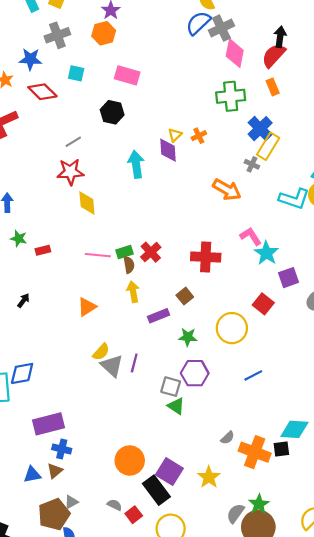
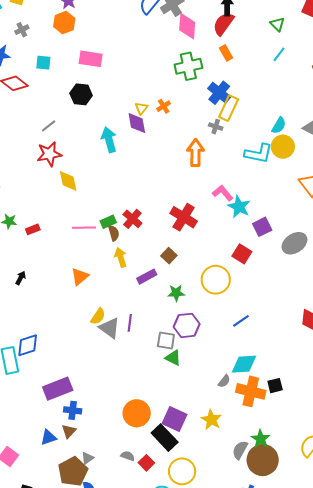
gray cross: (57, 35) -> (22, 30), size x0.6
orange arrow: (227, 190) -> (195, 153), turned -112
red cross: (206, 257) -> (184, 217), turned 36
cyan diamond: (294, 429) -> (244, 364), moved

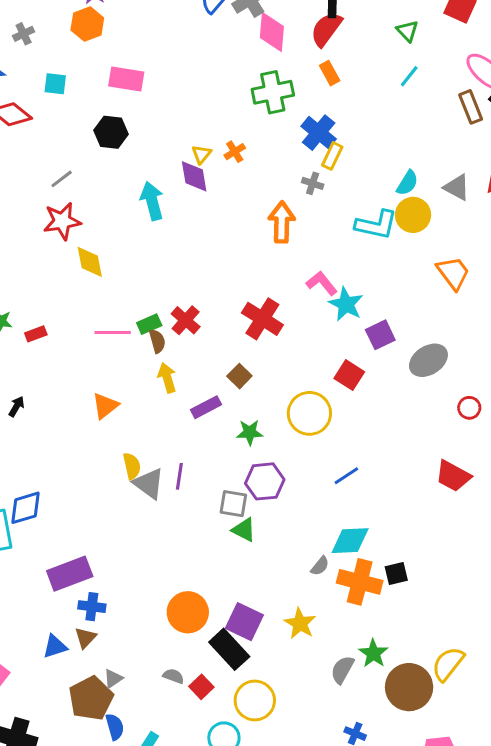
yellow rectangle: (229, 108) -> (332, 156), size x0.7
yellow semicircle: (98, 316) -> (132, 466), turned -48
brown circle: (263, 460) -> (409, 687), moved

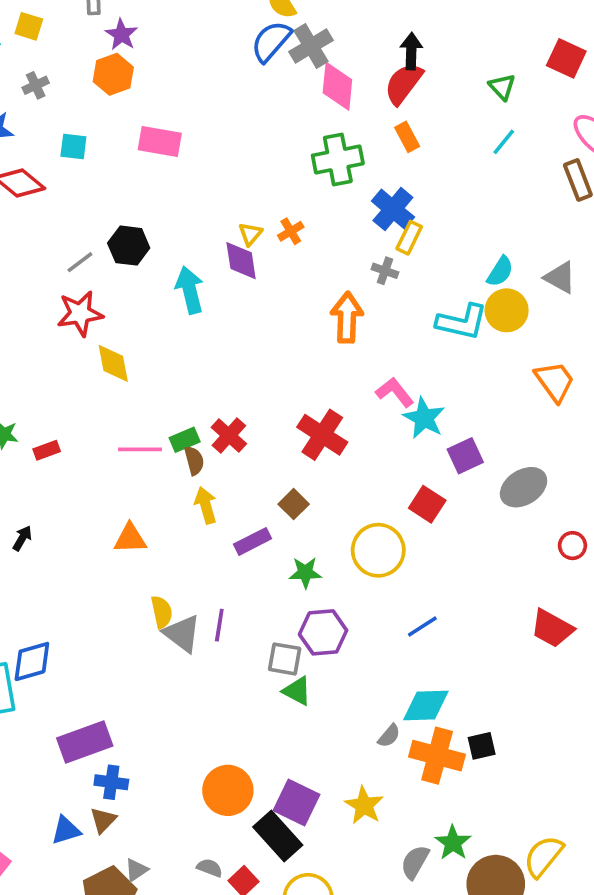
black hexagon: (111, 132) -> (129, 246), moved
orange triangle: (105, 406) -> (130, 538), turned 36

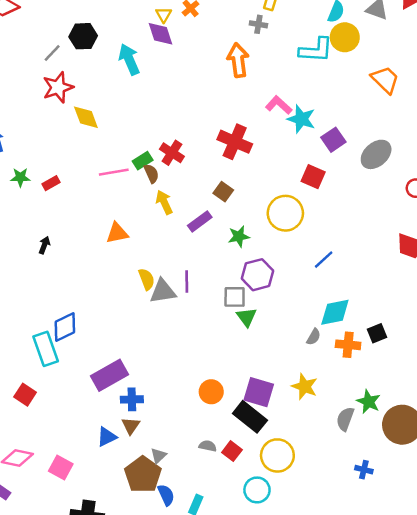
gray triangle: (182, 633) -> (163, 291), turned -36
green triangle: (297, 691) -> (247, 317), turned 35
orange cross: (437, 756) -> (348, 345), size x0.7
orange circle: (228, 790) -> (211, 392), size x0.7

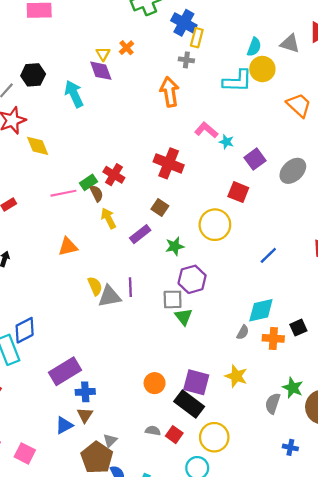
cyan star: (301, 119) -> (226, 142), size x0.6
blue line: (324, 260) -> (268, 255), moved

